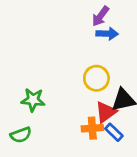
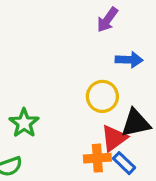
blue arrow: (107, 34) -> (129, 60), moved
green star: (33, 100) -> (24, 123), turned 30

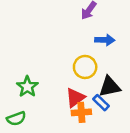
red triangle: (114, 138) -> (75, 98), moved
blue rectangle: (124, 163) -> (101, 103), moved

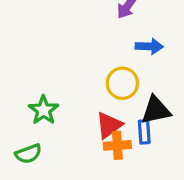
blue rectangle: (101, 103) -> (144, 132), turned 42

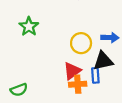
blue arrow: (149, 46) -> (110, 38), moved
green star: (44, 110) -> (29, 26), moved

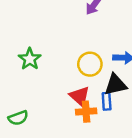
green star: (29, 26) -> (30, 59), moved
red triangle: (72, 71) -> (80, 96), turned -42

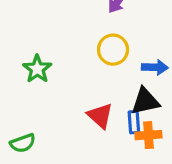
yellow circle: (90, 64) -> (113, 50), moved
orange cross: (86, 112) -> (148, 135), moved

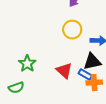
green star: (37, 69) -> (27, 64), moved
blue rectangle: (134, 122) -> (85, 75), turned -56

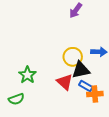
yellow circle: (72, 30) -> (73, 57), moved
black triangle: (92, 62) -> (81, 70), moved

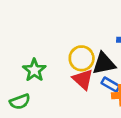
yellow circle: (73, 57) -> (82, 58), moved

